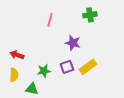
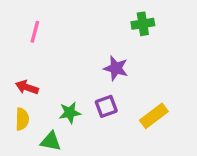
pink line: (50, 20) -> (35, 32), moved
yellow rectangle: (88, 67) -> (154, 116), moved

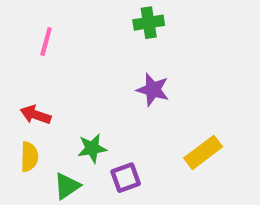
green cross: (143, 24) -> (149, 23), moved
purple square: (106, 106) -> (126, 178), moved
green triangle: (51, 141) -> (67, 186), turned -45

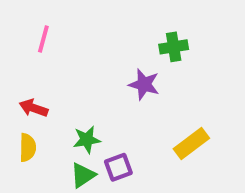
green cross: (149, 23) -> (174, 47), moved
green triangle: (67, 186) -> (83, 175), moved

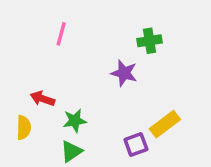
pink line: (43, 39) -> (61, 34), moved
red arrow: (34, 108) -> (42, 99), moved
purple square: (118, 167) -> (136, 144), moved

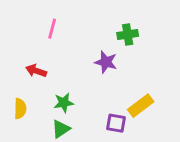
red arrow: (42, 99) -> (36, 71), moved
purple square: (136, 144) -> (116, 123), turned 30

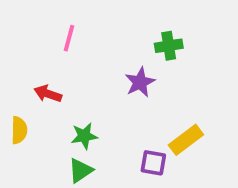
purple star: (106, 62) -> (140, 82), turned 30
yellow semicircle: (20, 109) -> (19, 130), moved

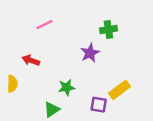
pink line: (69, 38) -> (44, 25), turned 49
green star: (84, 136) -> (67, 87), moved

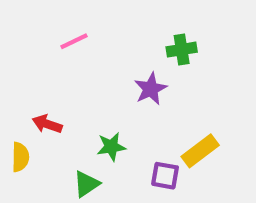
red arrow: (31, 60) -> (47, 124), moved
yellow semicircle: (12, 84) -> (20, 157), moved

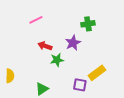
red arrow: (47, 124) -> (45, 46), moved
green star: (111, 147) -> (57, 60), moved

